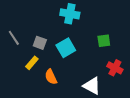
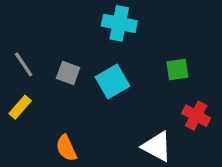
yellow rectangle: (32, 63) -> (20, 107), moved
orange semicircle: (51, 77) -> (66, 148), moved

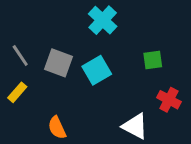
cyan cross: (119, 23) -> (103, 20), turned 32
gray square: (68, 73) -> (58, 63), size x1.4

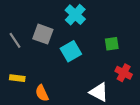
gray square: (58, 63) -> (43, 34), moved
yellow rectangle: (17, 92) -> (17, 78), moved, turned 56

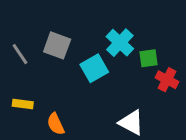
cyan cross: (75, 15) -> (120, 43), moved
red cross: (124, 73) -> (167, 80), moved

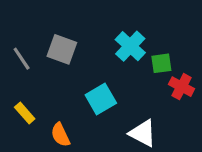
cyan square: (94, 68) -> (101, 99), moved
yellow rectangle: (23, 104) -> (25, 113), turned 42

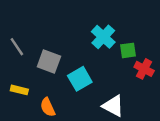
gray square: (62, 49) -> (49, 62), moved
yellow rectangle: (25, 113) -> (19, 90), turned -35

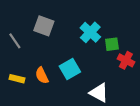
gray square: (49, 62) -> (44, 26), moved
orange semicircle: (48, 107) -> (42, 75), moved

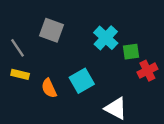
red cross: (126, 60) -> (147, 71), turned 35
yellow rectangle: (17, 79) -> (20, 74), moved

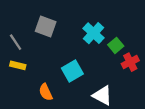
green square: (131, 52) -> (116, 45), turned -32
orange semicircle: (49, 88) -> (46, 92), moved

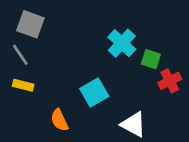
gray square: (46, 26) -> (30, 24), moved
green square: (116, 45) -> (151, 59), turned -32

